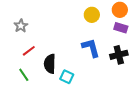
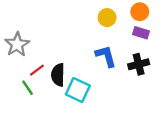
gray star: (21, 26) -> (17, 44), moved, size x1.5
red line: (29, 51) -> (37, 70), moved
cyan square: (67, 77) -> (78, 90), size x1.5

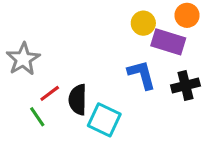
purple rectangle: (141, 33) -> (168, 42), moved, size x1.5

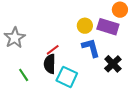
yellow circle: (143, 23) -> (85, 26), moved
black cross: (185, 86) -> (113, 64), moved, turned -30
red line: (50, 93) -> (53, 50), moved

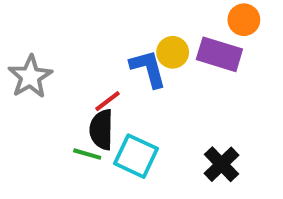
blue L-shape: (91, 48) -> (148, 69), moved
black cross: (113, 64) -> (221, 164), moved
green line: (24, 75) -> (87, 154), moved, turned -40

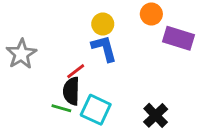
orange circle: (244, 20) -> (151, 14), moved
yellow circle: (173, 52) -> (103, 24), moved
purple rectangle: (219, 54) -> (178, 38), moved

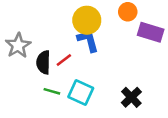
yellow circle: (103, 24) -> (87, 20), size x1.5
black semicircle: (71, 91) -> (43, 62), moved

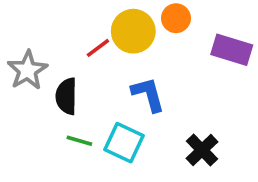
orange circle: (128, 12) -> (176, 18), moved
blue L-shape: (88, 41) -> (148, 94), moved
red line: (64, 60) -> (98, 48), moved

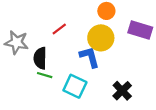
yellow circle: (133, 31) -> (101, 38), moved
gray star: (27, 70) -> (17, 42), turned -30
green line: (79, 141) -> (45, 75), moved

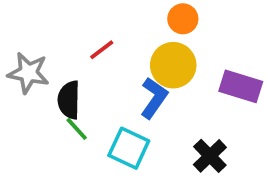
purple rectangle: (140, 30) -> (241, 86), moved
blue L-shape: (90, 57) -> (154, 98), turned 50
green line: (45, 75) -> (77, 129), turned 32

